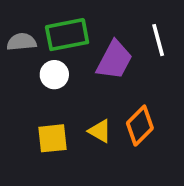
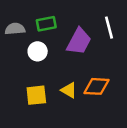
green rectangle: (67, 35) -> (46, 24), size x0.7
orange diamond: (140, 126) -> (96, 86), turned 48

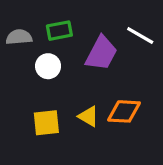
white line: (109, 28) -> (140, 35), turned -45

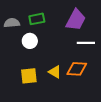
white line: (140, 35) -> (86, 43), moved, turned -30
purple trapezoid: (101, 53) -> (76, 20), moved

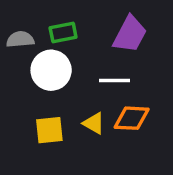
white circle: (30, 41) -> (51, 70), size x1.5
white line: (86, 43) -> (114, 80), moved

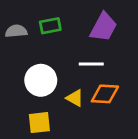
white circle: (51, 70) -> (41, 80), moved
yellow square: (49, 130) -> (39, 123), moved

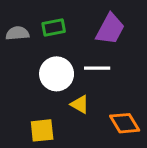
white circle: (41, 80) -> (57, 74), moved
orange diamond: (105, 94) -> (125, 123), moved, turned 56

